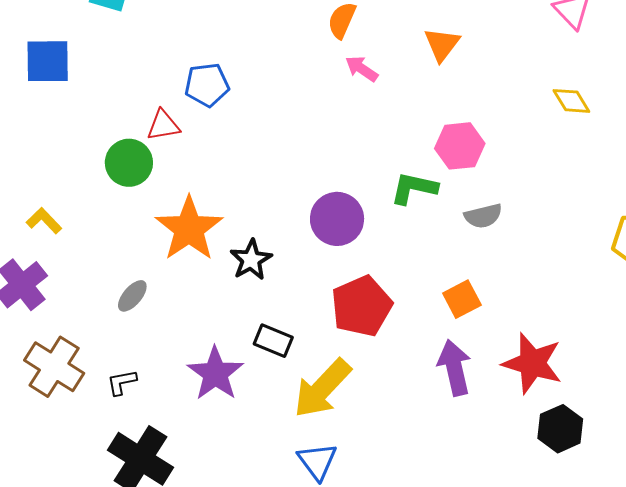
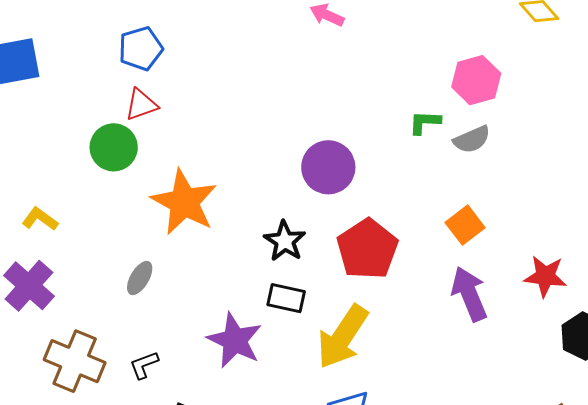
blue pentagon: (207, 85) -> (141, 49), moved
pink hexagon: (460, 146) -> (476, 80), moved
green L-shape: (414, 188) -> (425, 122), moved, size x0.7
black star: (251, 260) -> (285, 241), moved
red star: (532, 363) -> (545, 276), size x0.7

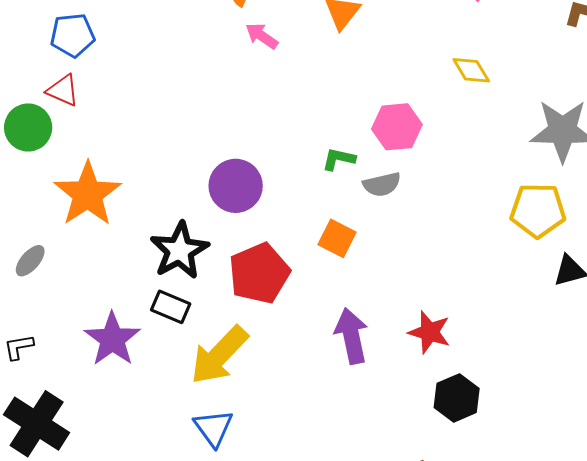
red triangle: (141, 105) -> (63, 90), turned 33
orange square: (465, 225) -> (337, 238), moved, turned -36
black star: (285, 241) -> (179, 251), size x1.4

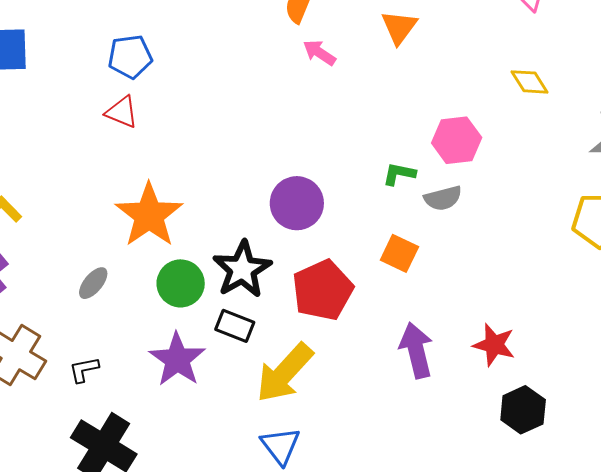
green circle: (28, 127) -> (181, 283), moved

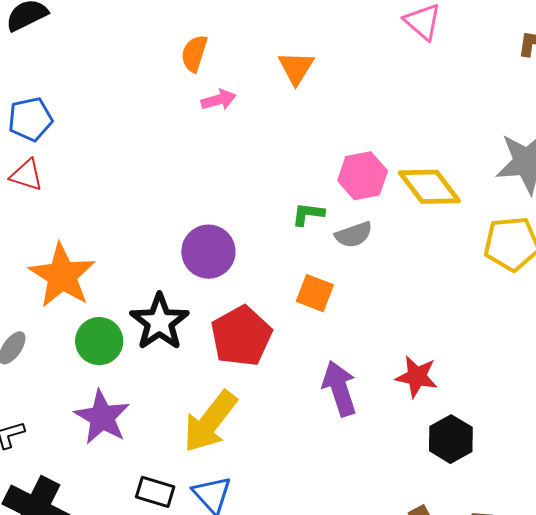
pink arrow: (319, 53) -> (219, 100), turned 136
yellow diamond: (530, 82) -> (429, 187), moved, size x1.6
black rectangle: (235, 326) -> (155, 492), moved

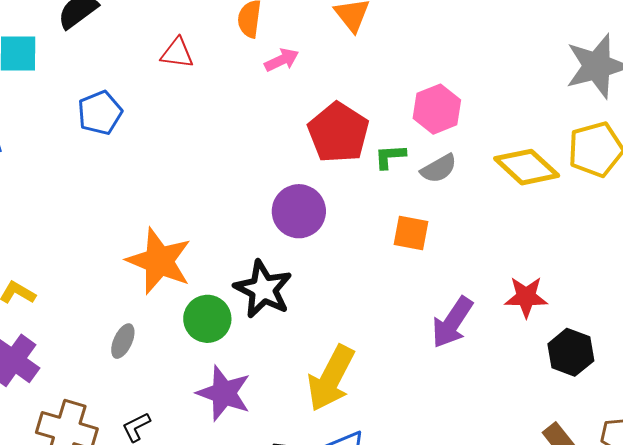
red triangle: (26, 175) -> (177, 53), moved
yellow diamond: (429, 187) -> (527, 167), moved
red pentagon: (241, 336) -> (338, 133), moved
purple arrow: (340, 388) -> (452, 322), turned -118

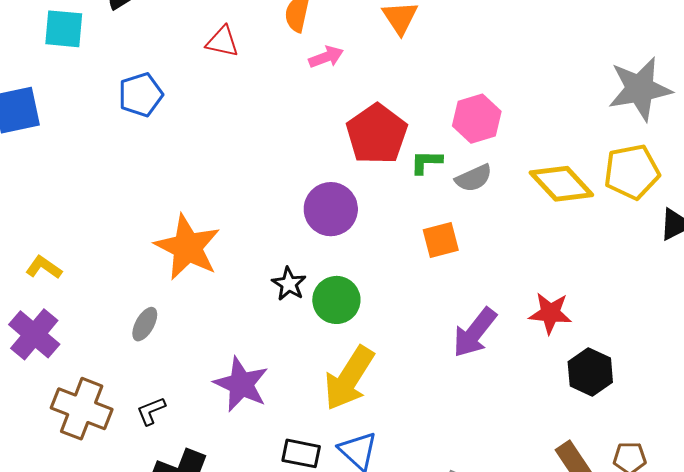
orange square: (411, 233) -> (441, 240), turned -30
black star: (263, 289) -> (289, 284), size x0.6
green circle: (207, 319) -> (336, 300), moved

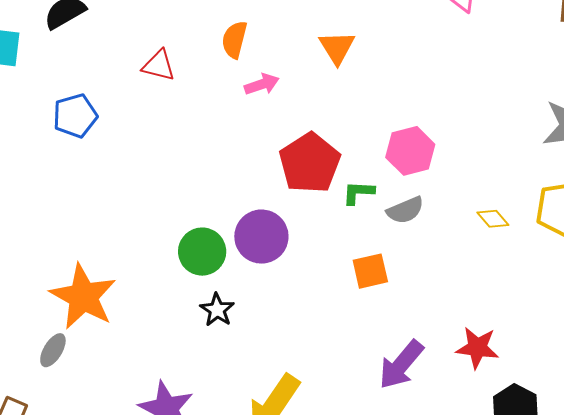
yellow diamond: (561, 184) -> (493, 219), size x0.5
orange star: (187, 247) -> (83, 297), moved
green circle: (336, 300) -> (202, 252), moved
gray ellipse: (145, 324) -> (53, 350), moved

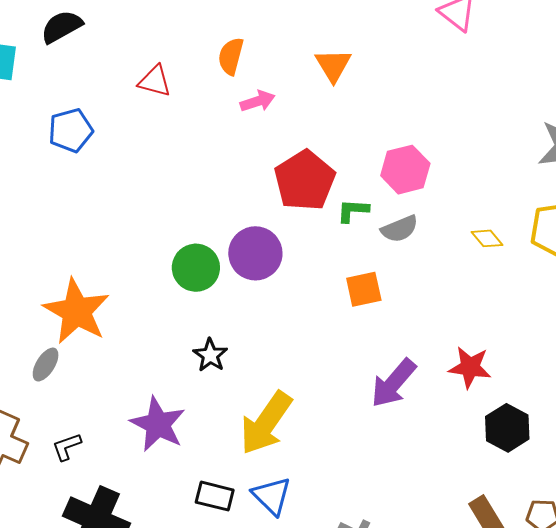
black star: (217, 310) -> (210, 355), moved

